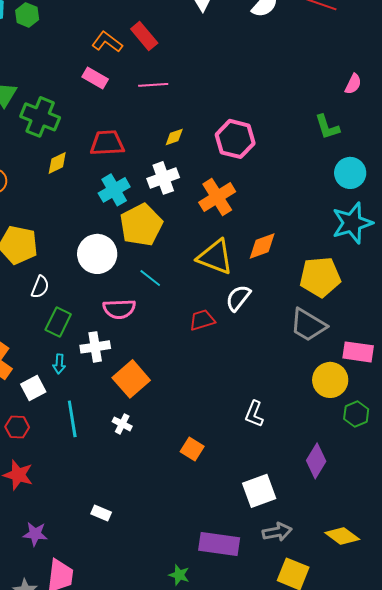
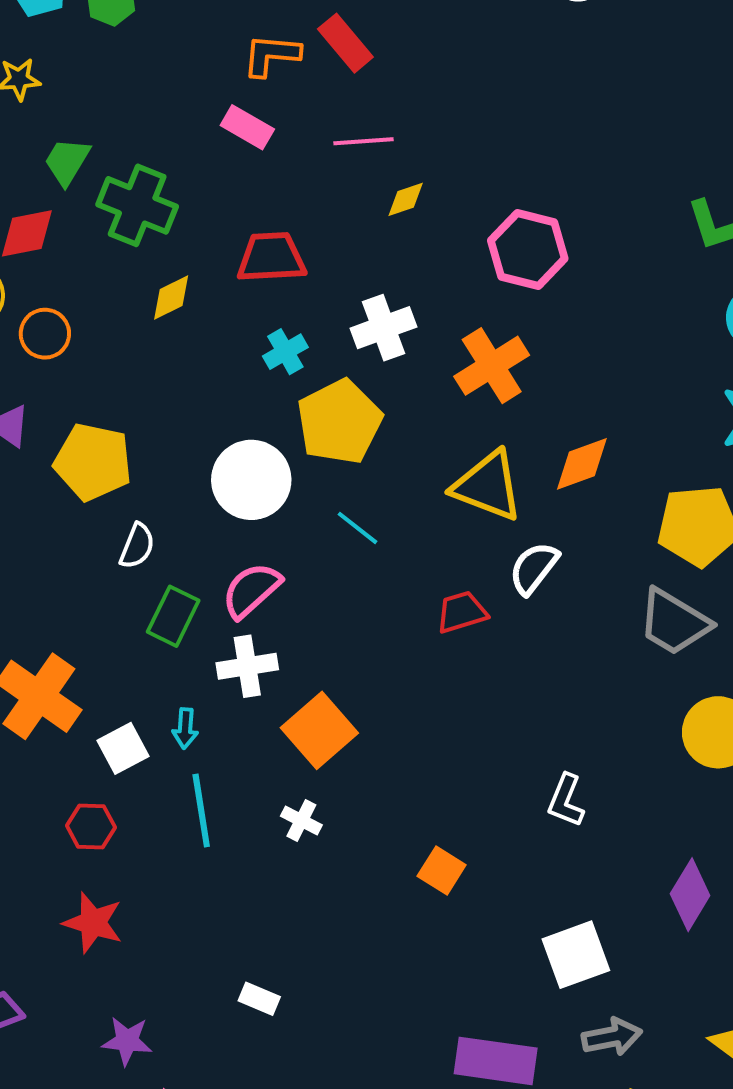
orange L-shape: (107, 42) -> (271, 55), turned -32
yellow diamond: (174, 137) -> (406, 199), moved
cyan cross: (114, 190) -> (285, 352), size x0.7
pink semicircle: (119, 309) -> (251, 590), moved, turned 140
cyan arrow: (59, 364) -> (185, 728), moved

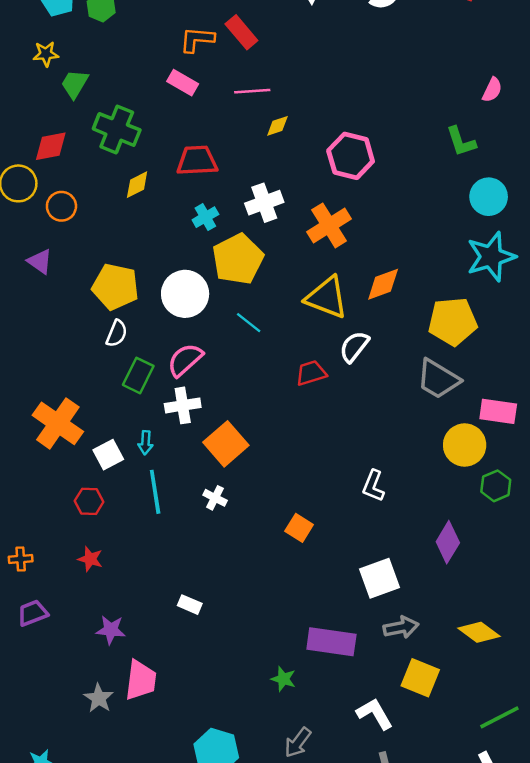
green trapezoid: (67, 161) -> (75, 84), moved
yellow pentagon: (93, 462) -> (115, 287), moved
red star: (93, 923) -> (90, 559), size x0.7

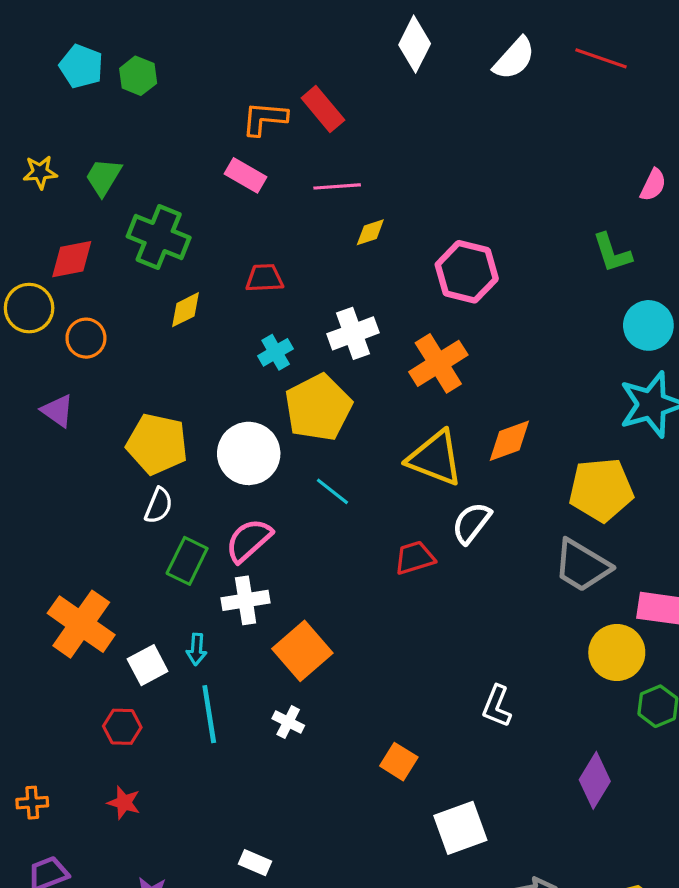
yellow star: (46, 54) -> (40, 172), moved
red trapezoid: (197, 161) -> (264, 278), size x0.7
white square: (379, 578) -> (460, 828), moved

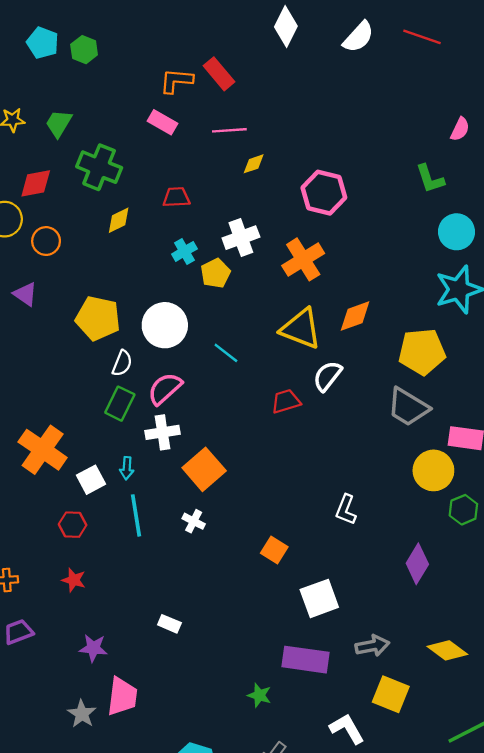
yellow pentagon: (318, 408) -> (216, 273), moved, size x0.6
white semicircle: (159, 506) -> (122, 363), moved

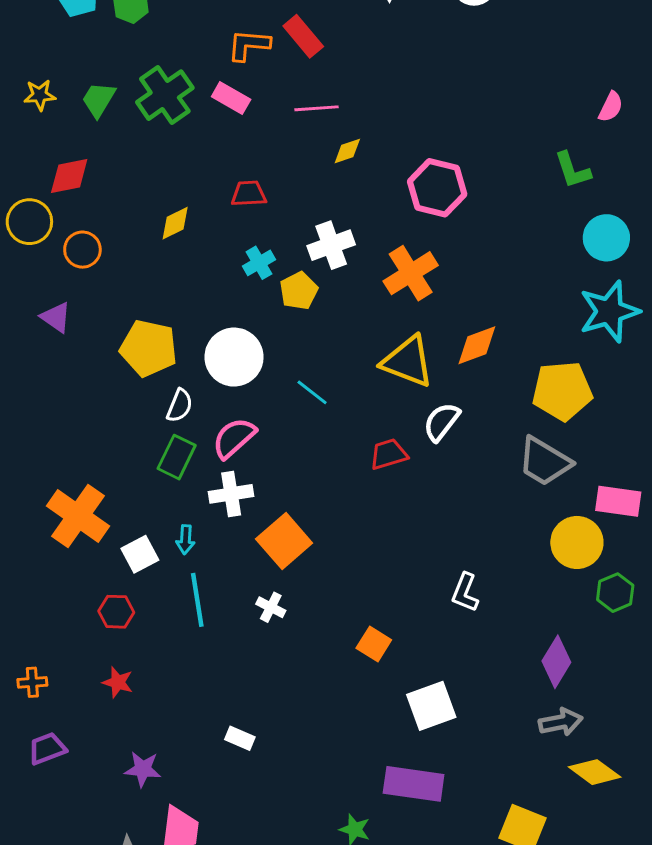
green cross: (99, 167) -> (165, 95), moved, turned 33
gray arrow: (372, 646) -> (561, 722), moved

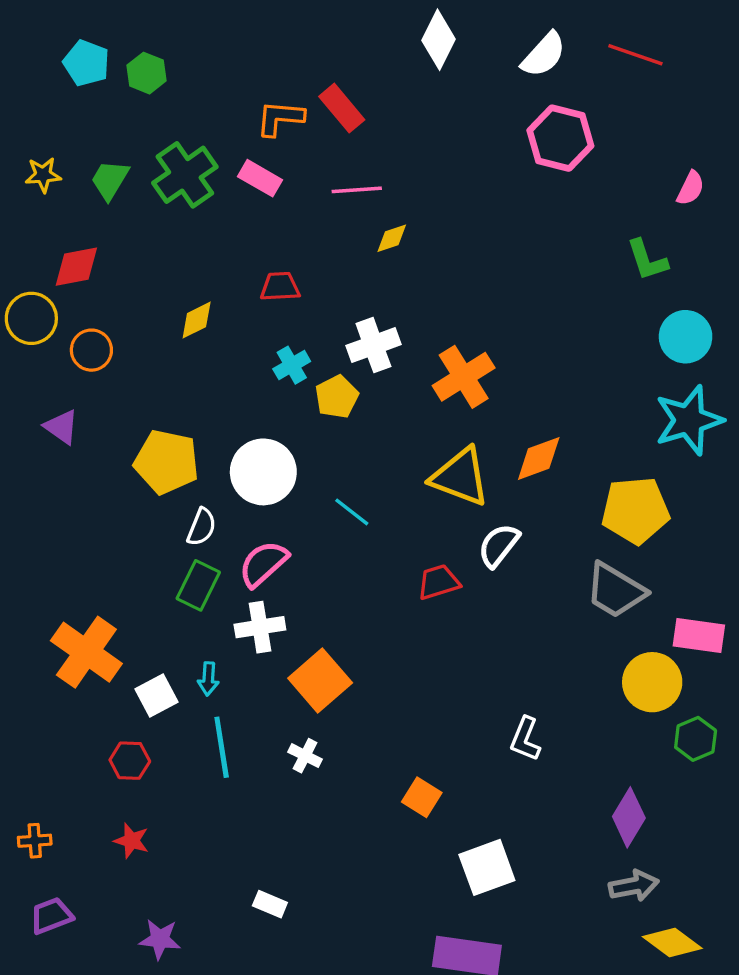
pink hexagon: (437, 188) -> (560, 138), moved

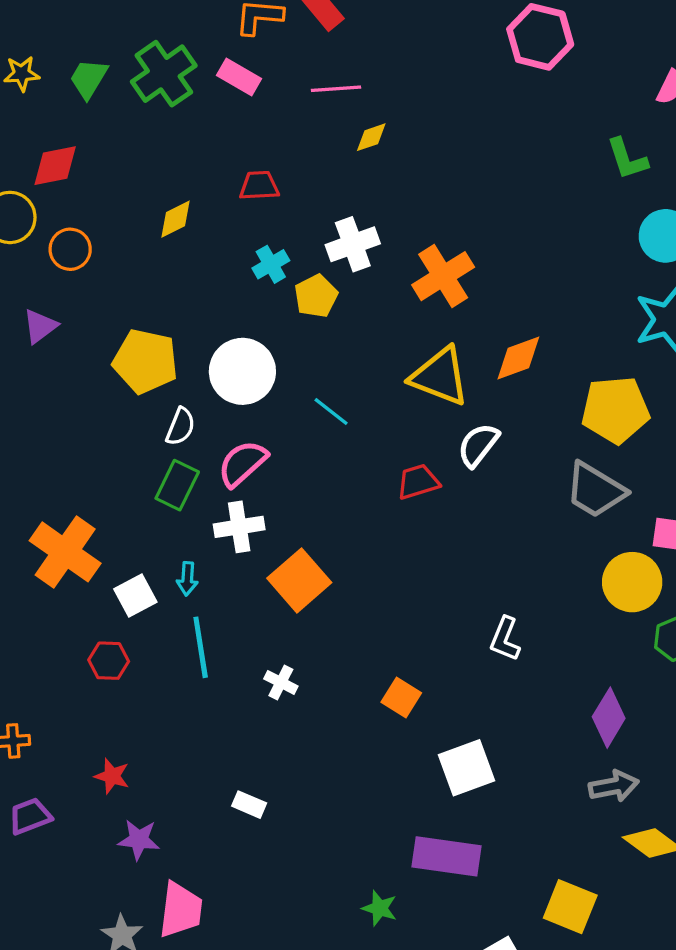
purple triangle: (61, 427) -> (40, 326), turned 48
white cross: (305, 756) -> (281, 682), moved
red star: (131, 841) -> (112, 776), moved

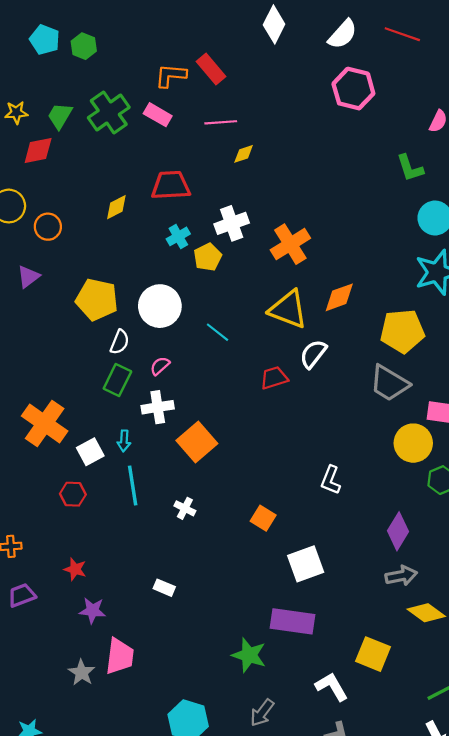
red diamond: (55, 166) -> (38, 151), moved
red trapezoid: (259, 186) -> (171, 185), size x1.5
pink semicircle: (242, 463) -> (160, 366), size x0.6
green star: (380, 908) -> (249, 655), size x1.5

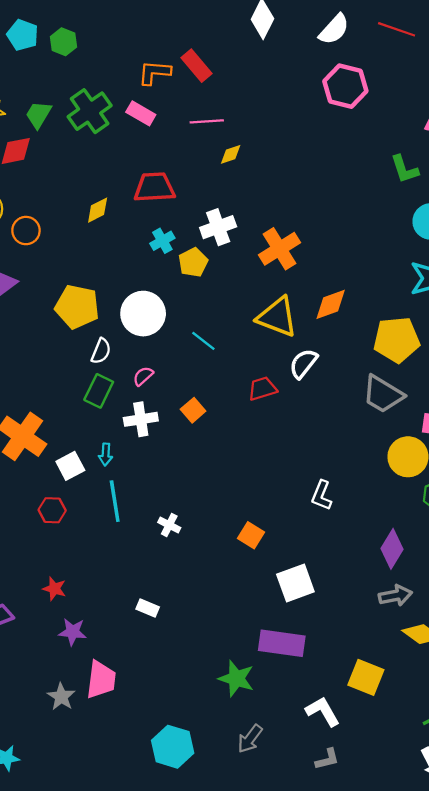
orange square: (197, 442) -> (193, 410), moved, size x0.6

